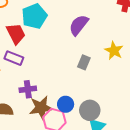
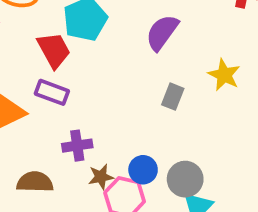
brown star: (41, 108) -> (101, 177), size x0.6

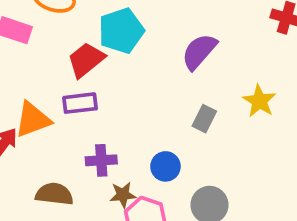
red trapezoid: (54, 50) -> (86, 60), turned -105
purple rectangle: (52, 92) -> (80, 103), turned -32
blue circle: (143, 170) -> (165, 166), moved

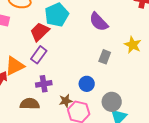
purple semicircle: (199, 51) -> (99, 22), turned -80
purple rectangle: (80, 103) -> (39, 55), turned -42
purple cross: (101, 160) -> (44, 84), moved

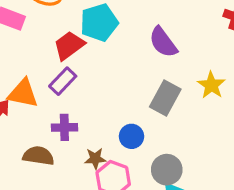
gray rectangle: (105, 57) -> (165, 98), size x1.5
orange triangle: (15, 66) -> (23, 93), turned 30

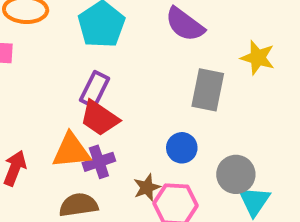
red trapezoid: (69, 45) -> (99, 118), moved, turned -92
purple rectangle: (63, 81) -> (95, 89), moved
orange triangle: (23, 93) -> (71, 151), moved

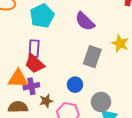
purple rectangle: (95, 89) -> (34, 49), turned -30
brown star: (147, 187) -> (46, 101), moved

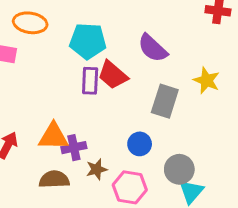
cyan pentagon: (42, 16) -> (88, 41), turned 30
purple rectangle: (34, 49) -> (90, 81), moved
red trapezoid: (35, 64) -> (113, 75), moved

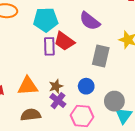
purple cross: (74, 148) -> (58, 101), moved, turned -35
brown star: (97, 169) -> (56, 86), moved

